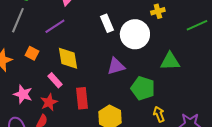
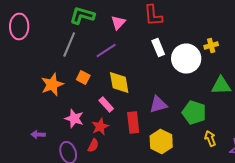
yellow cross: (158, 11) -> (211, 46), moved
purple triangle: (116, 66) -> (158, 104), moved

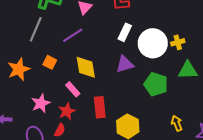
yellow cross: (211, 46) -> (178, 42), moved
white rectangle: (158, 48) -> (125, 32), turned 48
purple triangle: (158, 104) -> (125, 64), moved
green pentagon: (194, 112) -> (156, 84), moved
pink star: (74, 118) -> (41, 103), turned 30

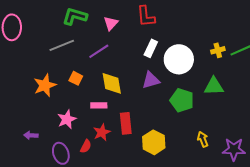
gray line: (36, 29) -> (62, 45), turned 45
yellow cross: (178, 42) -> (218, 50), moved
pink rectangle: (73, 89) -> (99, 105), turned -49
red star: (67, 111) -> (102, 132), moved

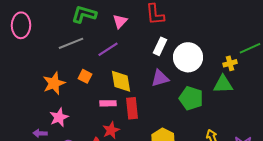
yellow cross: (218, 50) -> (230, 63), moved
pink star: (67, 119) -> (59, 117), moved
red rectangle: (126, 123) -> (132, 108), moved

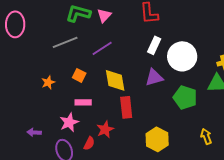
pink triangle: (120, 21) -> (104, 15), moved
orange star: (54, 83) -> (48, 82), size x0.6
pink rectangle: (108, 103) -> (83, 102), moved
pink star: (59, 117) -> (69, 122), moved

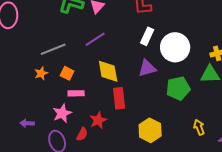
gray line: (65, 42) -> (53, 49), moved
orange square: (79, 75) -> (67, 73), moved
green pentagon: (185, 97) -> (178, 88), turned -30

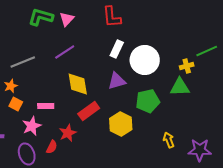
orange square: (67, 73) -> (16, 104), moved
red rectangle: (119, 98) -> (89, 111), turned 60
yellow hexagon: (150, 130) -> (121, 124), moved

